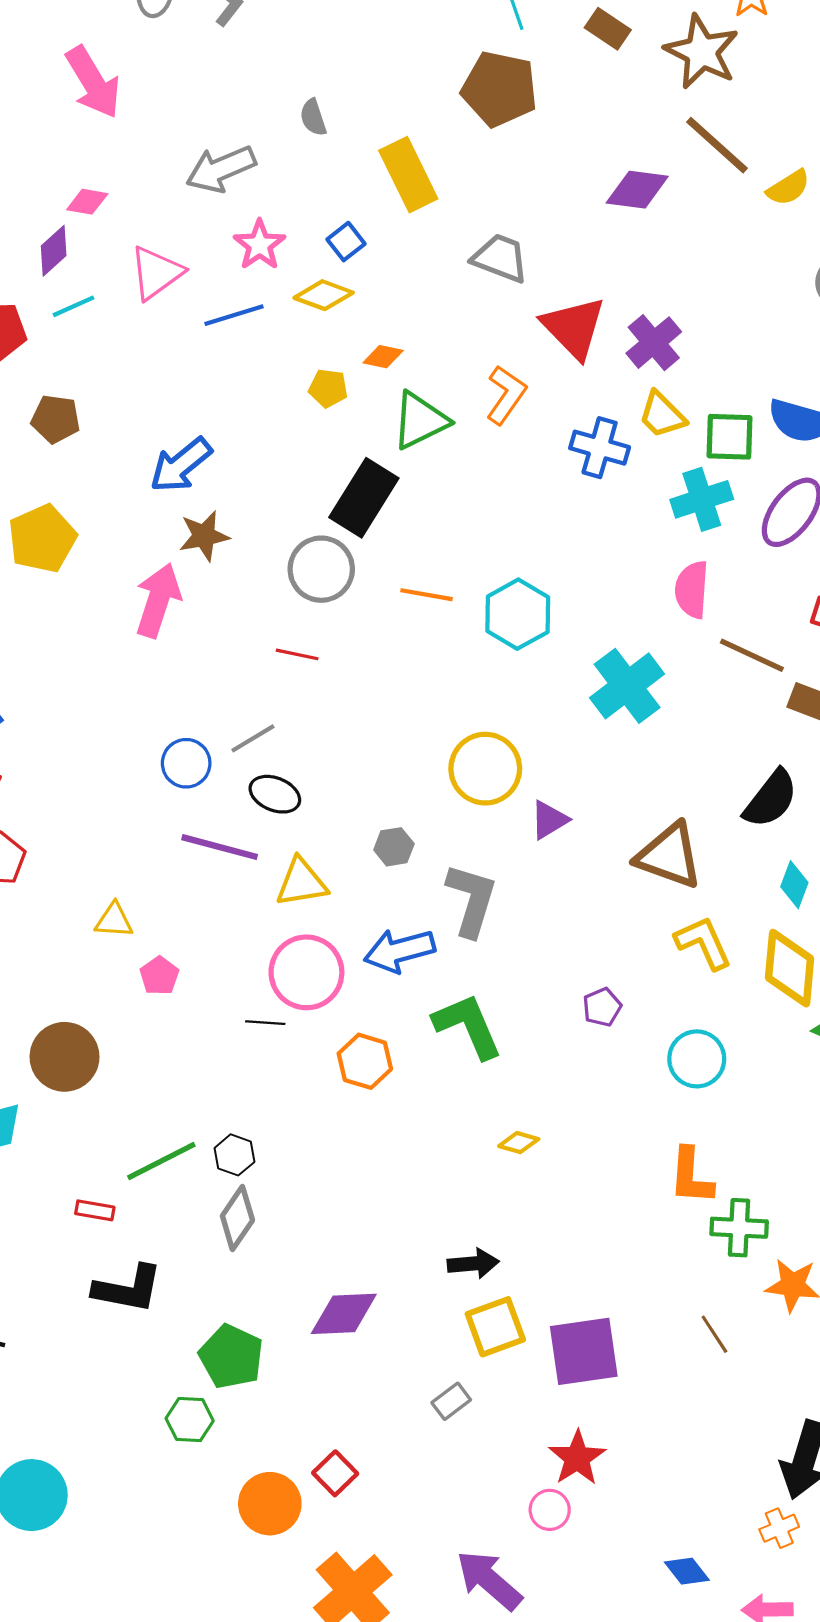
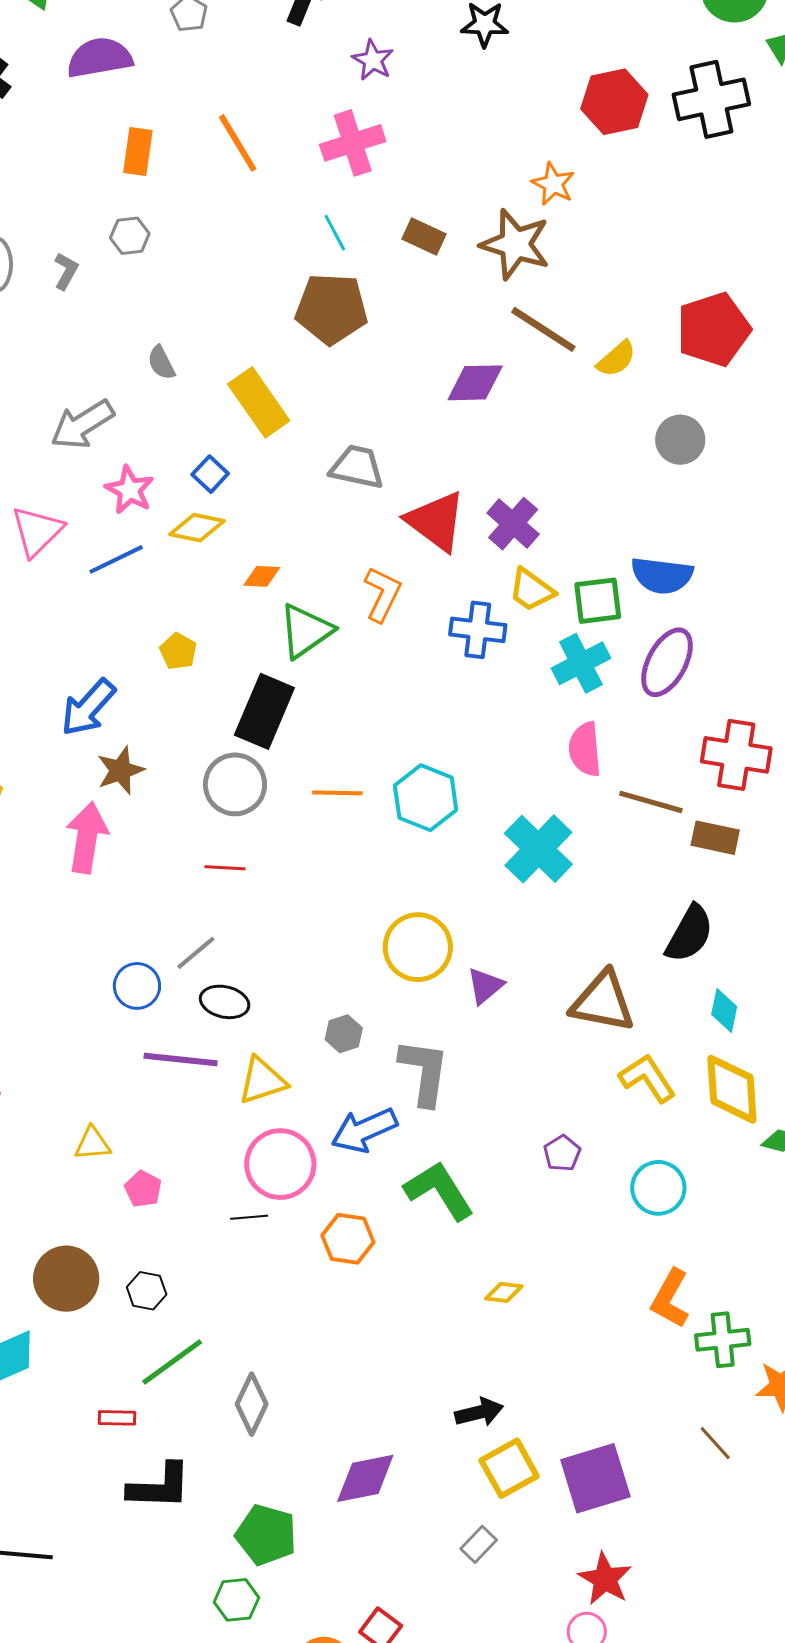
yellow pentagon: (328, 388) -> (178, 651), moved, turned 30
black hexagon: (234, 1155) -> (147, 1291), moved
orange L-shape: (691, 1176) -> (670, 1299), turned 34

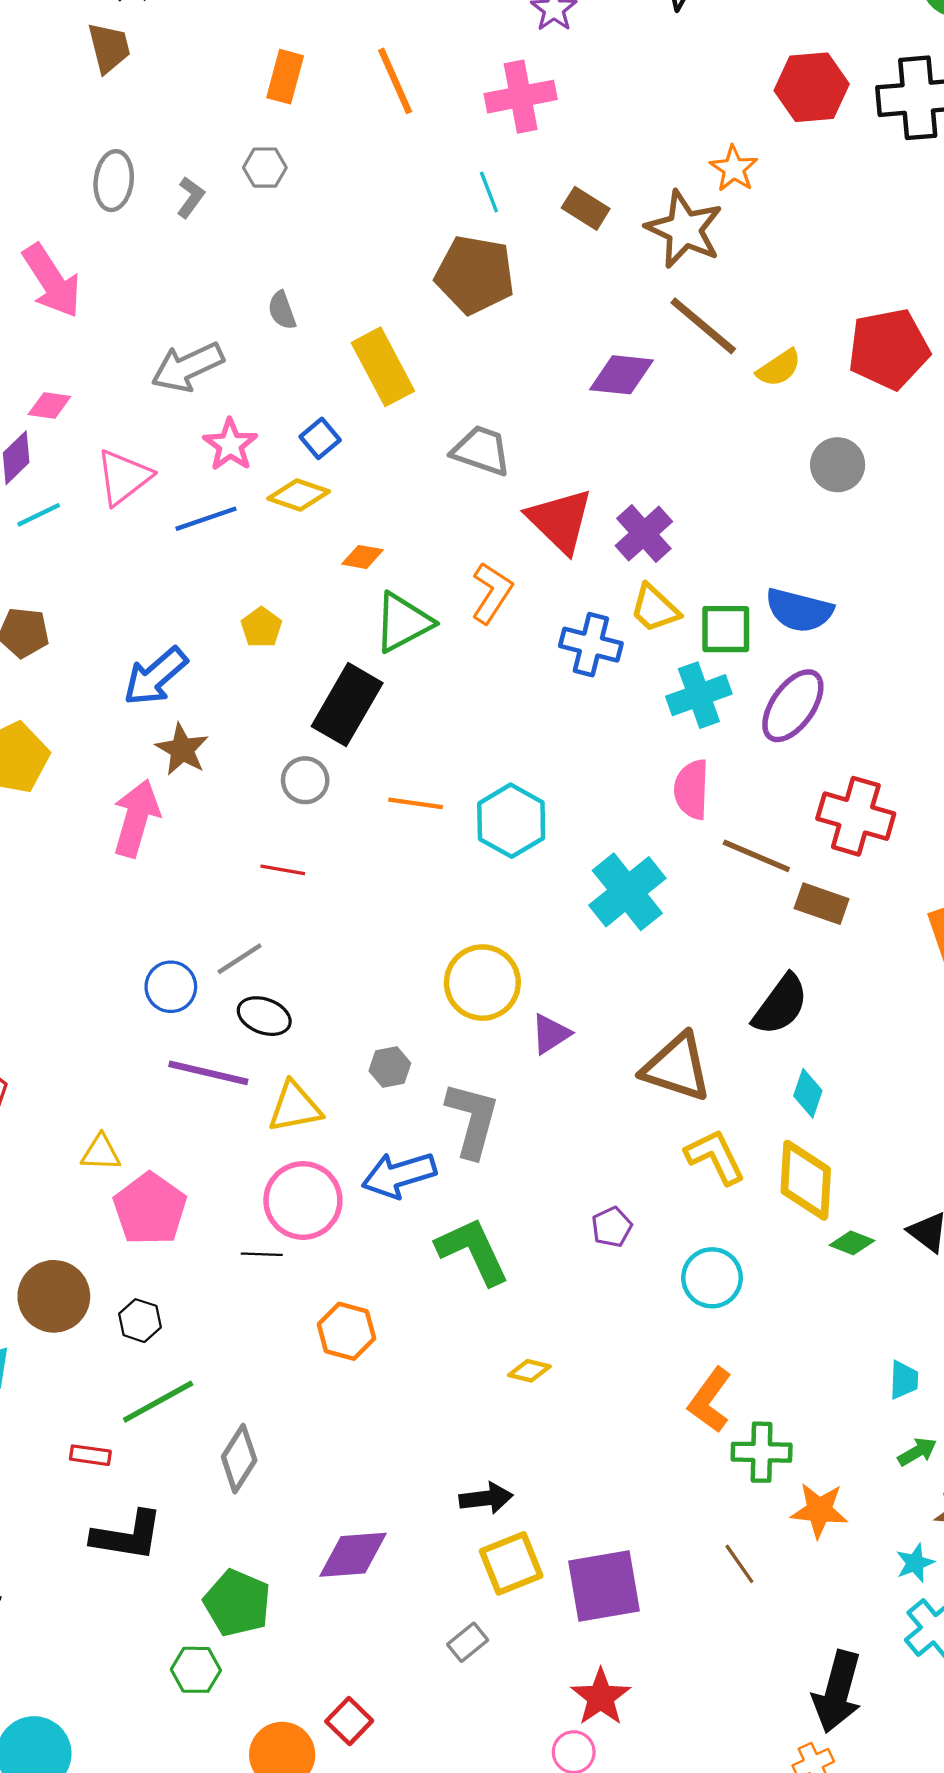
brown star: (120, 770) -> (182, 749), turned -30
gray circle: (235, 784) -> (305, 780), size x0.7
pink pentagon: (143, 1189) -> (150, 1209), size x1.8
orange hexagon: (348, 1239) -> (346, 1331), moved

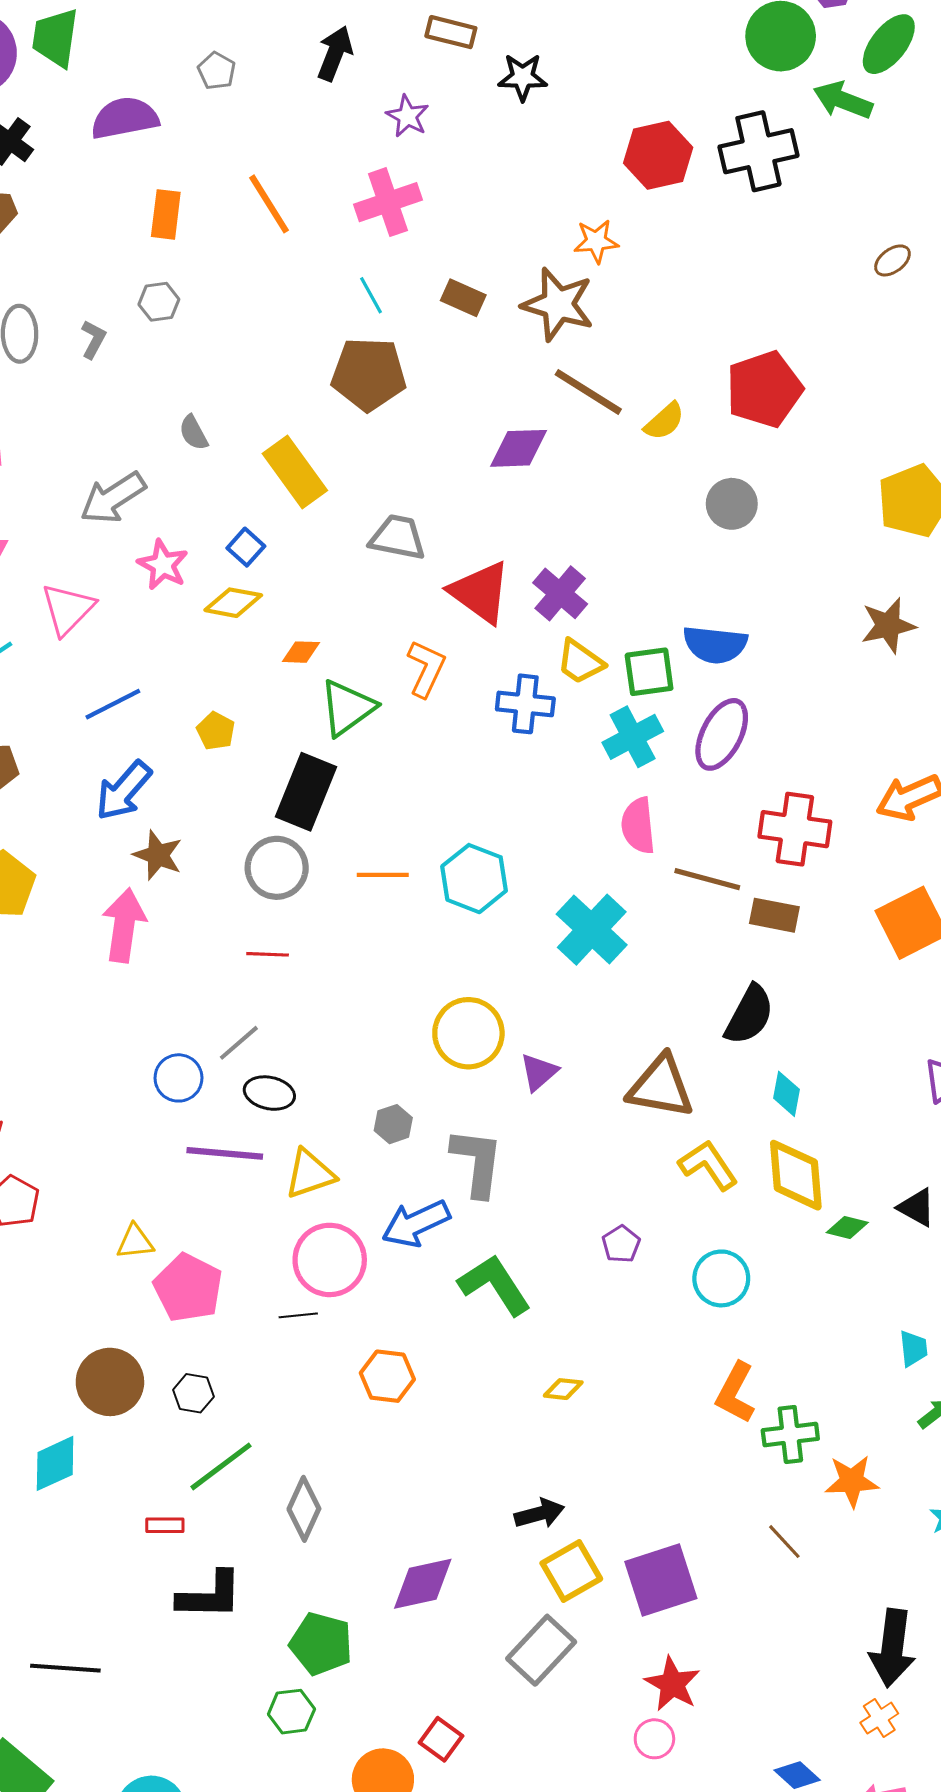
orange star: (734, 169) -> (596, 241), turned -30
blue line: (206, 519) -> (113, 704), moved
gray circle: (305, 780) -> (277, 868), size x1.4
gray rectangle: (468, 1642) -> (541, 1650), size x1.8

